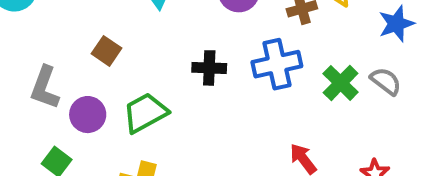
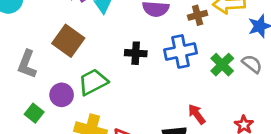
brown square: (107, 51) -> (68, 41), size x1.6
purple circle: (88, 115) -> (62, 95), moved

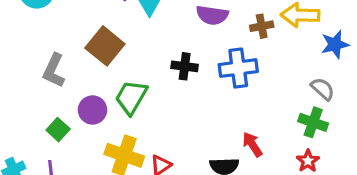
green cross: (222, 65) -> (313, 122), moved, turned -30
green trapezoid: (93, 82) -> (131, 97), turned -36

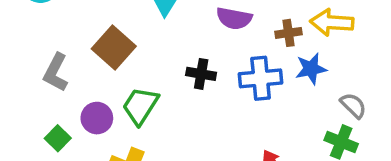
blue star: (335, 44) -> (311, 69), moved

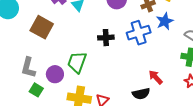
brown square: (114, 48) -> (42, 27), moved
gray L-shape: (56, 72) -> (28, 68), moved

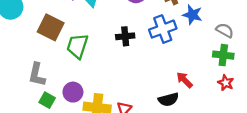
blue star: (165, 21) -> (192, 15), turned -30
green trapezoid: (77, 62) -> (77, 46), moved
purple circle: (55, 74) -> (73, 92), moved

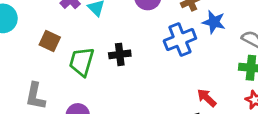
brown square: (51, 27) -> (50, 41), size x0.7
black cross: (125, 36) -> (120, 54), moved

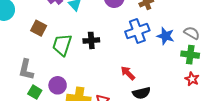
blue star: (214, 22) -> (166, 36), moved
red arrow: (207, 98) -> (128, 73), moved

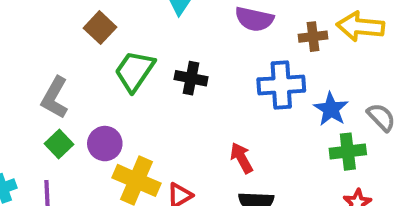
green cross: (190, 55) -> (348, 152), moved, turned -30

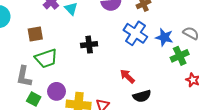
brown square: (100, 28) -> (35, 34), turned -35
green trapezoid: (135, 71) -> (46, 58), moved, turned -125
blue cross: (281, 85) -> (135, 33), turned -35

